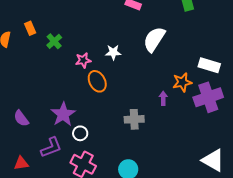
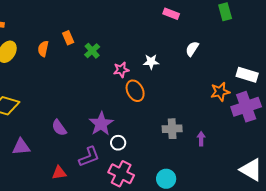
white semicircle: (154, 39) -> (192, 49), size x0.6
purple arrow: (163, 98) -> (201, 139), moved

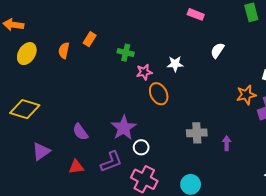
orange rectangle: (68, 38) -> (90, 39), turned 56
green cross: (92, 51) -> (126, 53), moved, turned -35
purple triangle: (21, 147) -> (41, 151), turned -30
red triangle: (59, 173) -> (76, 167), moved

